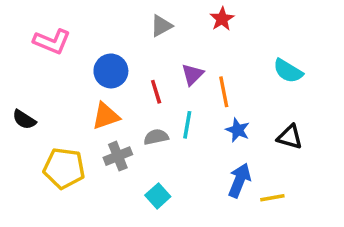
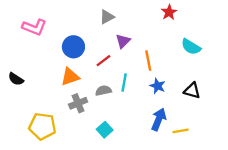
red star: (222, 19) -> (169, 12), moved
purple triangle: (193, 74) -> (123, 41), moved
red line: (156, 92) -> (103, 61), turned 70
yellow pentagon: (64, 168) -> (42, 126), moved

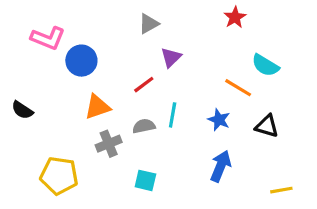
blue circle: (73, 47) -> (81, 61), moved
orange line: (148, 61) -> (238, 88), moved, turned -48
cyan square: (105, 130) -> (145, 180), turned -35
yellow line: (181, 131) -> (281, 190), moved

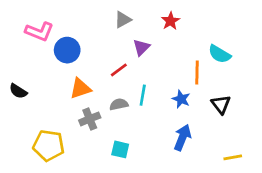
red star: (235, 17) -> (170, 21), moved
orange line: (238, 88) -> (197, 73), turned 60
black triangle: (267, 126) -> (221, 104), turned 36

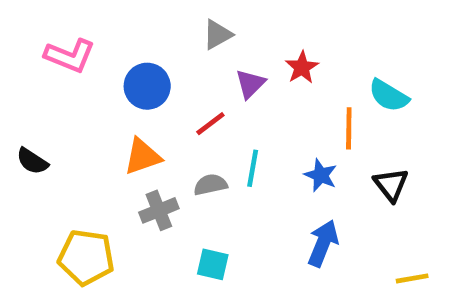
red star: (170, 21) -> (302, 67), moved
blue circle: (67, 50) -> (147, 86), moved

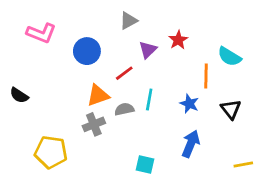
orange triangle: (142, 157) -> (98, 95), moved
cyan square: (213, 264) -> (145, 165), moved

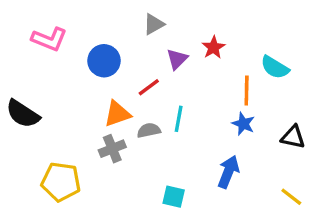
black semicircle: (19, 95) -> (23, 114), size x1.5
blue star: (189, 104) -> (243, 124), moved
black triangle: (231, 109) -> (293, 137), moved, turned -40
yellow line: (243, 165) -> (291, 197), turned 48

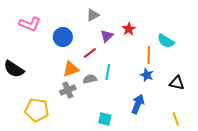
yellow line: (291, 197) -> (176, 119), turned 32

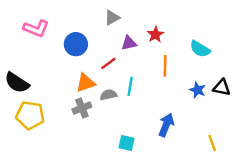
purple triangle: (107, 36) -> (129, 43), turned 32
orange line: (149, 55) -> (165, 66), moved
blue star: (147, 75) -> (198, 90), moved
black triangle: (177, 83) -> (222, 88), moved
yellow pentagon: (37, 110) -> (30, 115), moved

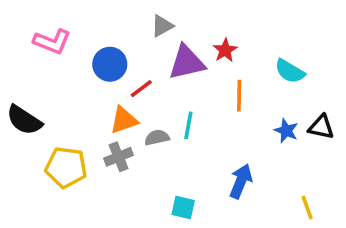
purple triangle: (129, 43) -> (187, 62), size x1.6
red line: (108, 63) -> (141, 89), moved
yellow pentagon: (30, 115) -> (66, 167), moved

